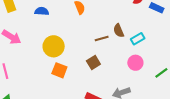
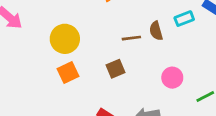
cyan rectangle: (138, 39) -> (184, 19), moved
orange square: (59, 70) -> (68, 73), turned 35

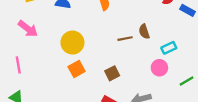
cyan rectangle: (184, 19) -> (169, 48), moved
brown square: (116, 69) -> (112, 73), moved

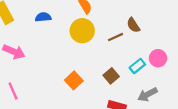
yellow circle: (72, 43) -> (82, 31), moved
cyan rectangle: (169, 48) -> (137, 66), moved

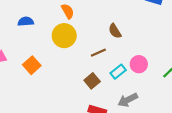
brown line: (116, 37) -> (98, 53), moved
orange square: (74, 80) -> (32, 65), moved

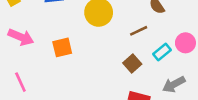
orange square: (32, 65) -> (62, 47), turned 30

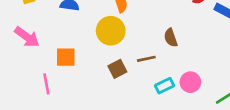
brown square: (132, 64) -> (117, 69), moved
pink line: (20, 82) -> (46, 84), moved

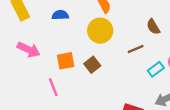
brown square: (117, 69) -> (92, 65), moved

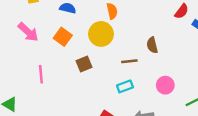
orange square: (66, 61) -> (63, 37), moved, turned 30
cyan rectangle: (156, 69) -> (125, 86), moved

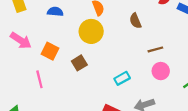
orange square: (63, 37) -> (50, 51), moved
brown semicircle: (152, 45) -> (135, 21), moved
brown line: (129, 61) -> (155, 49), moved

